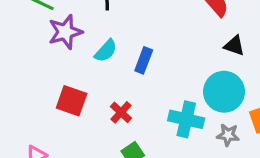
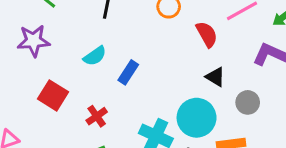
purple star: (65, 32) -> (34, 41), moved

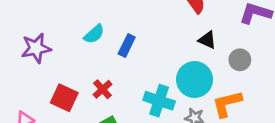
purple star: (34, 41) -> (36, 48), moved
red square: (53, 95) -> (64, 98), moved

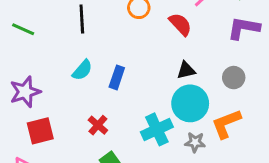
black triangle: (207, 40) -> (186, 70), moved, turned -30
red square: (64, 98) -> (40, 131), moved, turned -32
cyan cross: (159, 101) -> (157, 129), turned -36

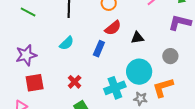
red semicircle: (180, 24) -> (113, 28), moved, turned 90
black triangle: (186, 70) -> (137, 38), moved
blue rectangle: (117, 77) -> (99, 49), moved

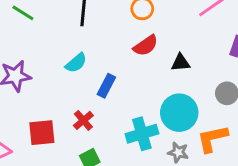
blue rectangle: (99, 49) -> (106, 86), moved
red square: (35, 83) -> (42, 133), moved

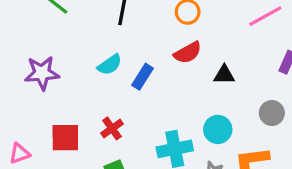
blue rectangle: (106, 86) -> (143, 77), moved
cyan circle: (179, 113) -> (218, 129), size x0.7

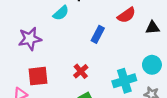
cyan semicircle: (110, 65) -> (61, 13), moved
red square: (65, 138) -> (38, 76), moved

